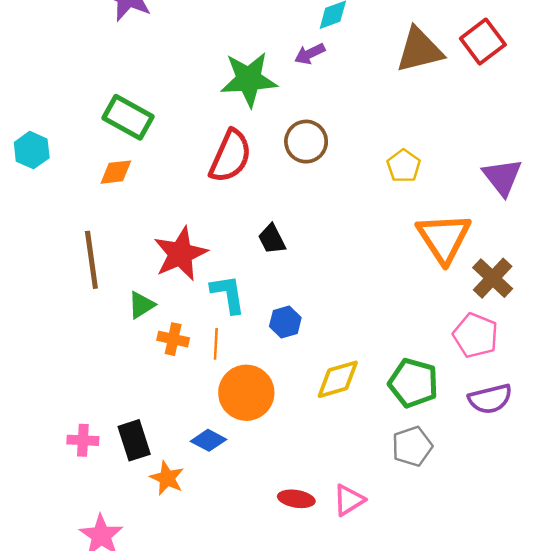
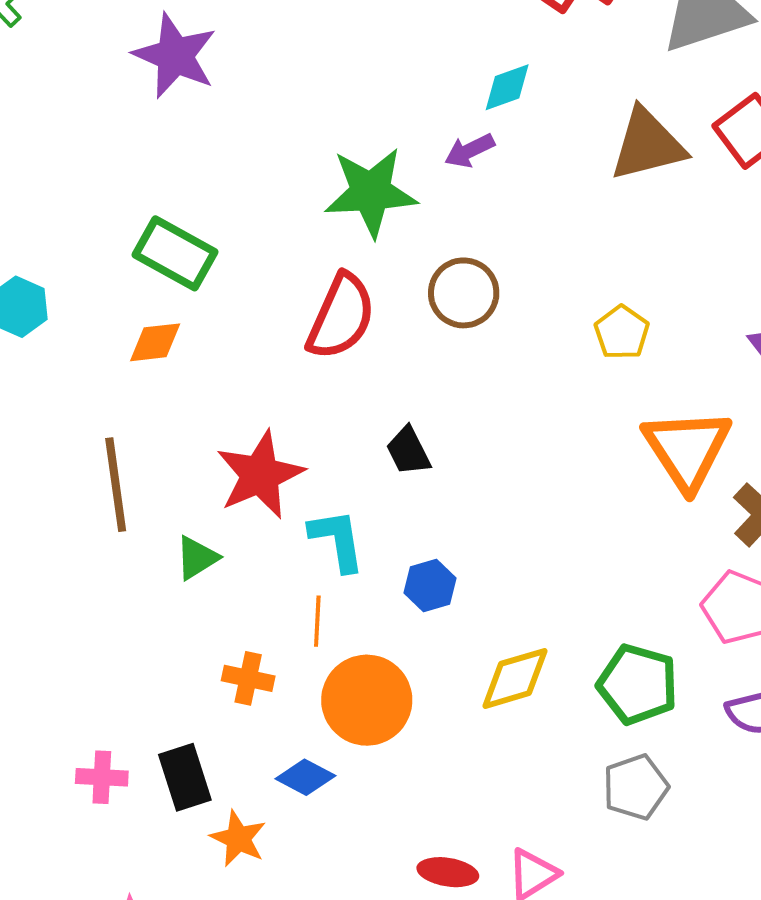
orange cross: (173, 339) -> (248, 678), moved

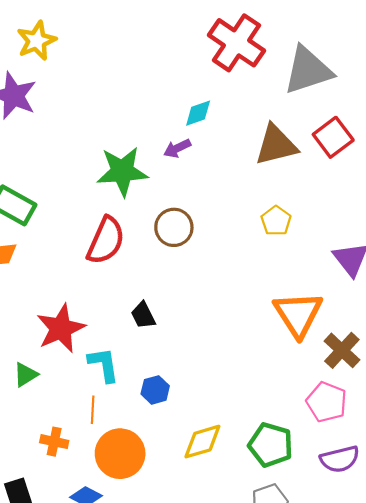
yellow pentagon: (622, 332) -> (276, 221), moved

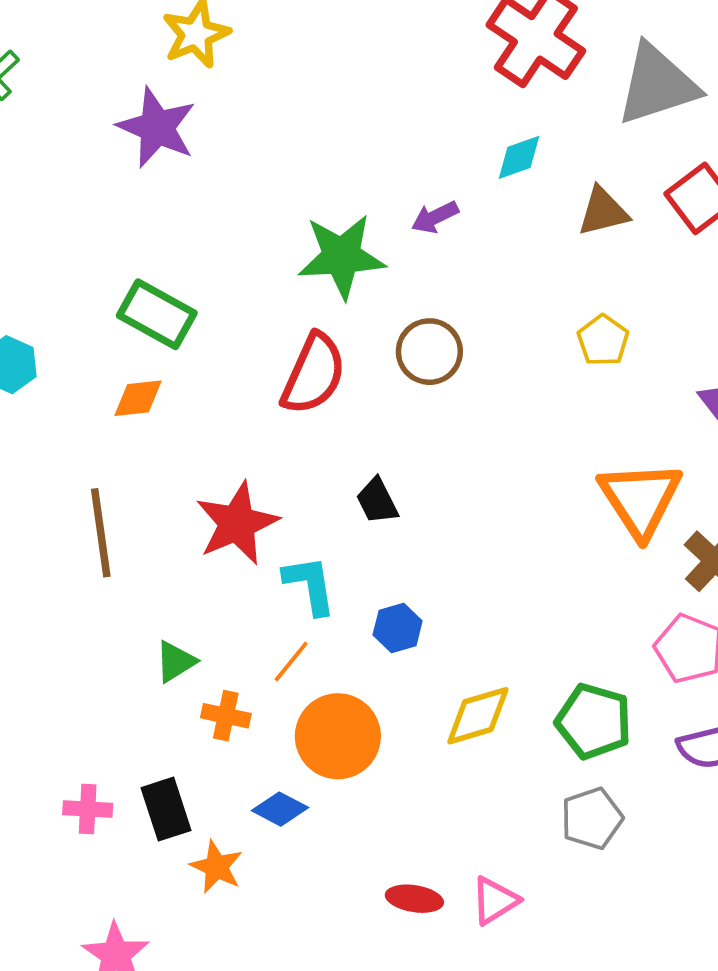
cyan diamond: (198, 113) -> (519, 157), moved
brown triangle: (276, 145) -> (603, 212), size x0.7
green triangle: (26, 375) -> (175, 662), moved
orange line: (93, 410) -> (291, 662), turned 36

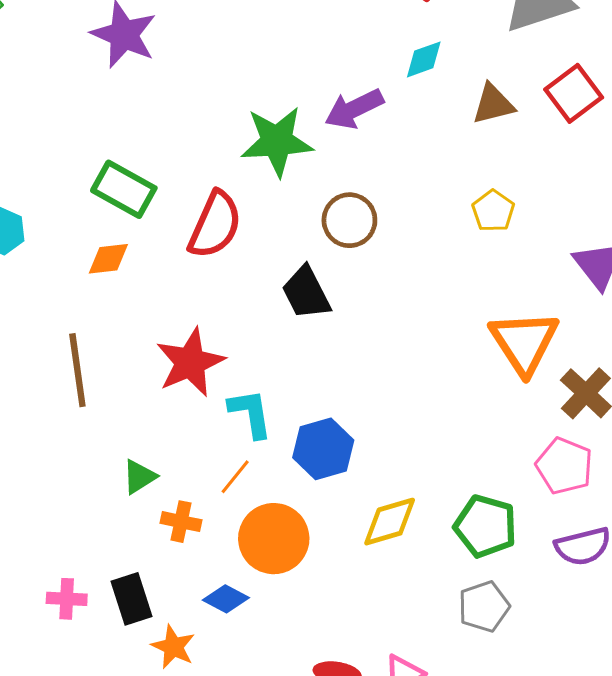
purple arrow: (435, 217) -> (354, 109), size x1.5
red semicircle: (314, 374) -> (215, 225), moved
black trapezoid: (377, 501) -> (306, 293), moved, size x1.4
blue hexagon: (398, 628) -> (323, 449), size x1.5

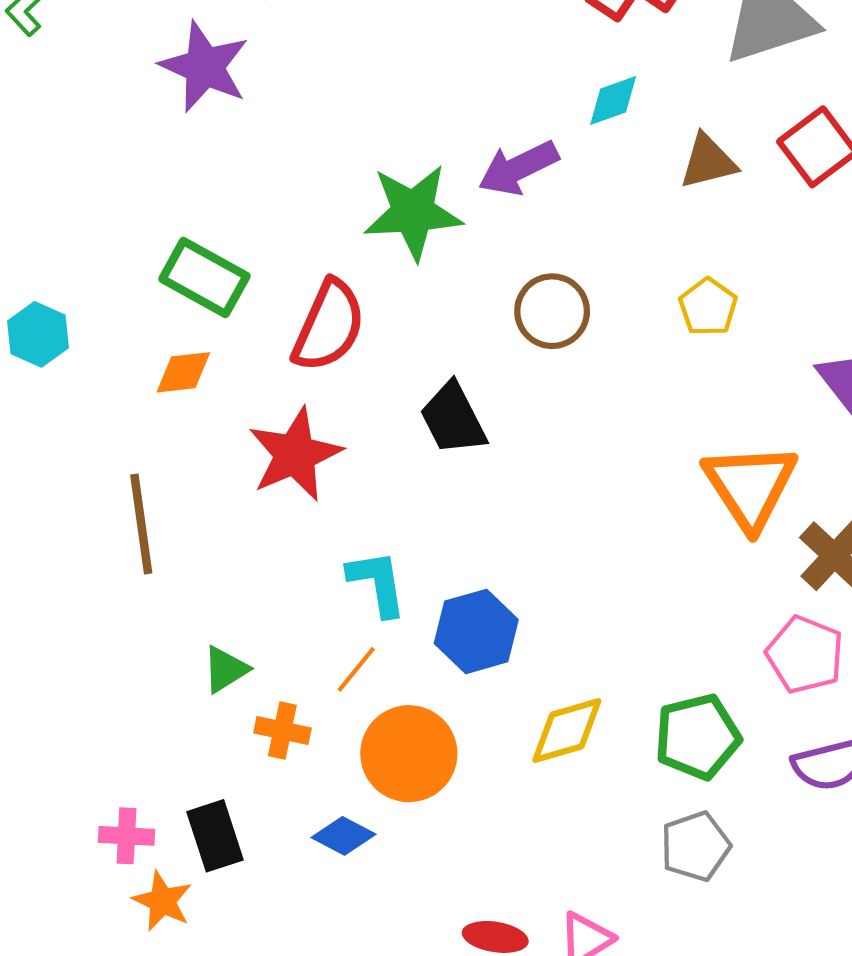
brown circle: (349, 220) -> (552, 311), moved
red star: (190, 362) -> (295, 454), moved
green pentagon: (485, 526) -> (697, 737), turned -30
orange star: (173, 647) -> (162, 901), moved

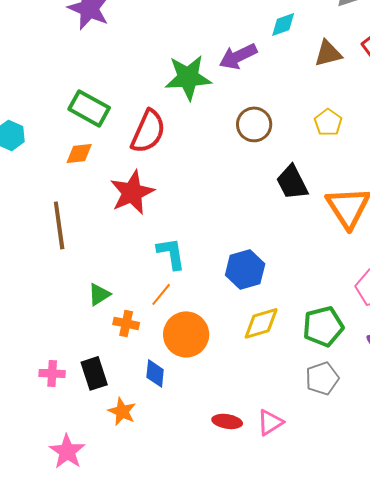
black trapezoid: (453, 419) -> (292, 182), moved
blue hexagon: (476, 631) -> (245, 269), moved
blue diamond: (344, 836) -> (155, 373), turned 68
orange star: (162, 901) -> (122, 411), moved

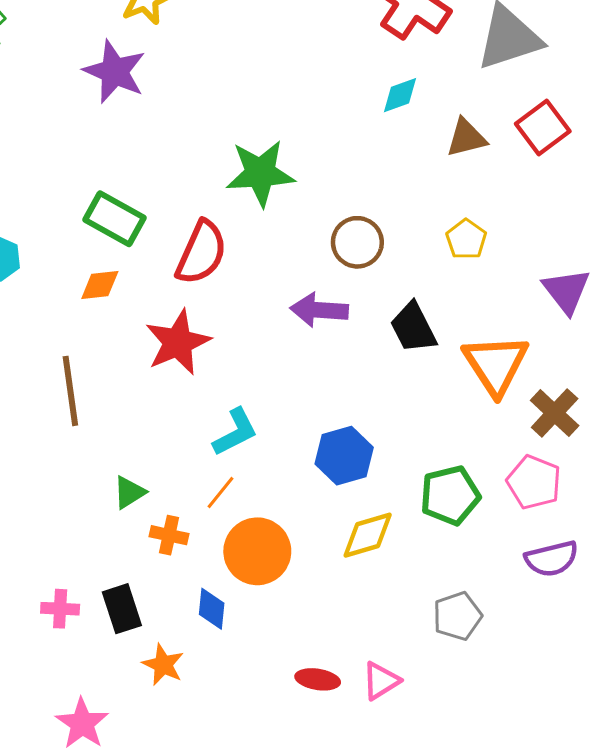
purple arrow: (238, 56) -> (319, 310), moved, turned 30
cyan L-shape: (171, 253) -> (235, 432), turned 72
green pentagon: (323, 326) -> (450, 495), moved

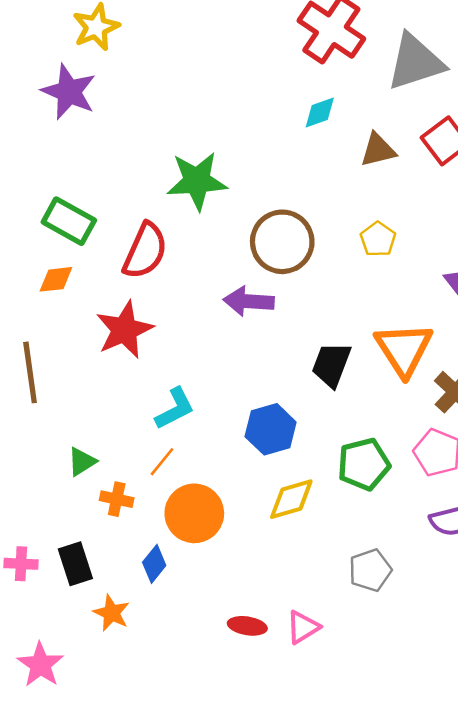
brown circle: (357, 242) -> (282, 242), size x1.4
black trapezoid: (413, 328) -> (331, 365), moved, turned 48
blue diamond: (212, 609) -> (154, 564), turned 33

